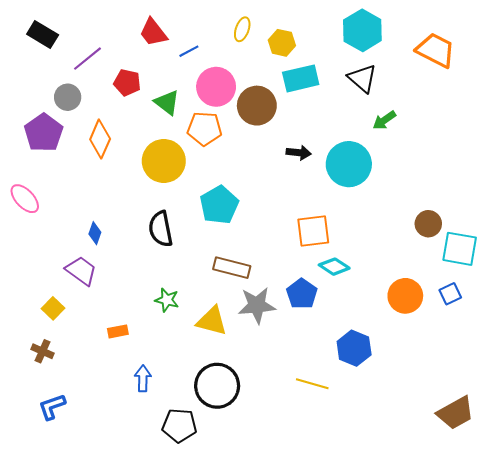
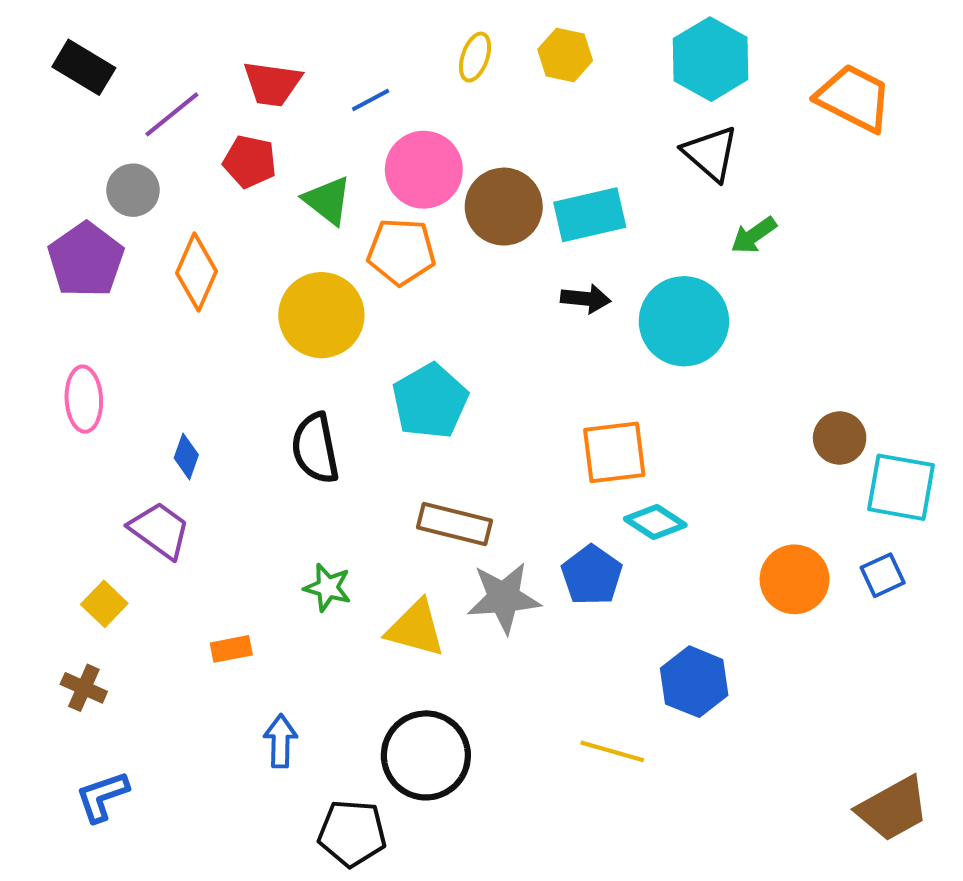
red trapezoid: (153, 32) -> (272, 84), moved, turned -44
yellow hexagon: (282, 43) -> (565, 55), moved
cyan rectangle: (301, 78) -> (590, 215), moved
pink ellipse: (25, 199) -> (84, 399), moved, turned 40

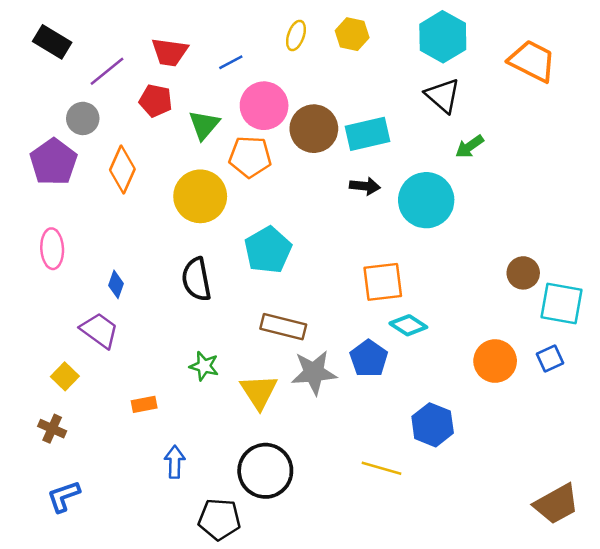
green triangle: (328, 200) -> (204, 125), turned 32
yellow triangle: (416, 628) -> (259, 392), turned 42

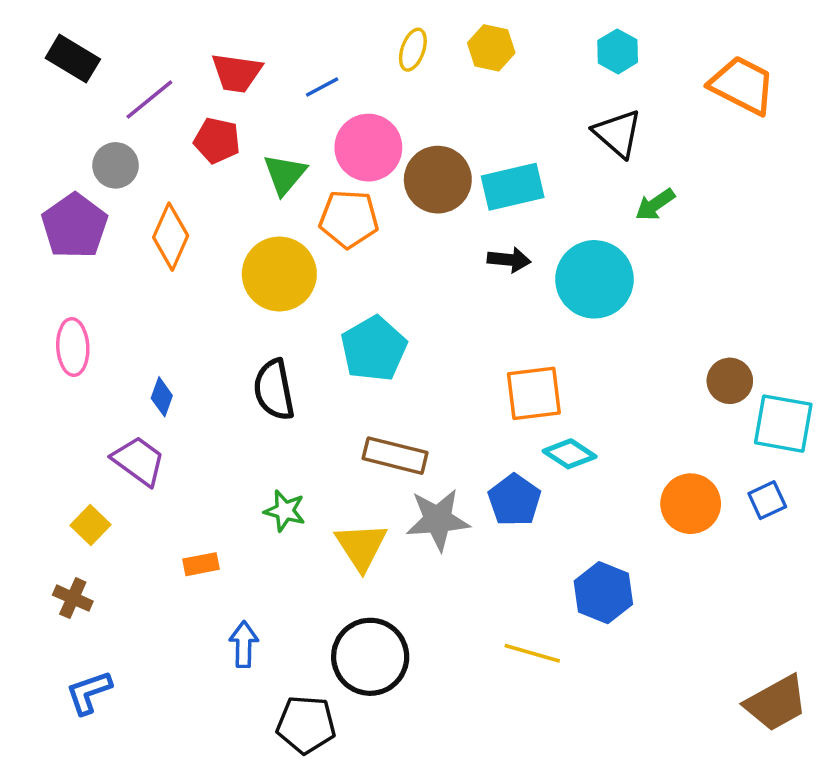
cyan hexagon: (443, 37) -> (618, 51), size x0.6

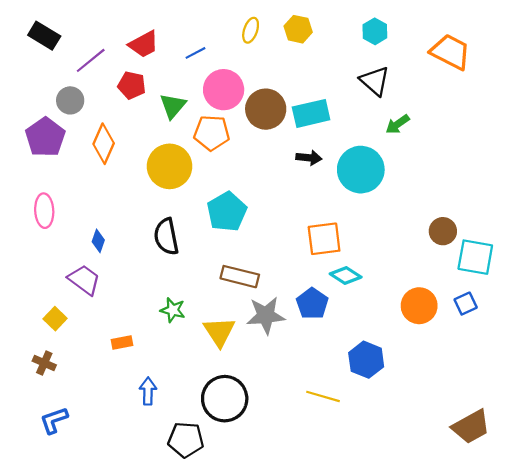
red trapezoid: (237, 73) -> (144, 44), turned -36

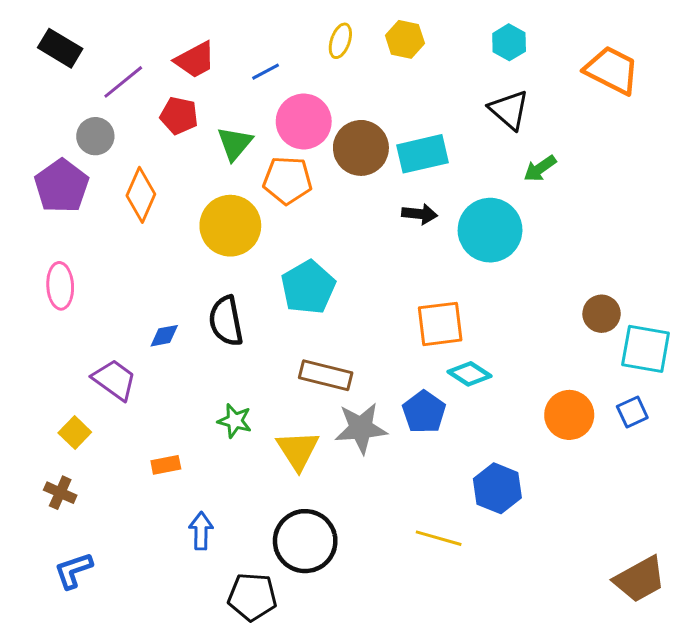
blue diamond: (98, 241) -> (164, 336), moved, turned 60

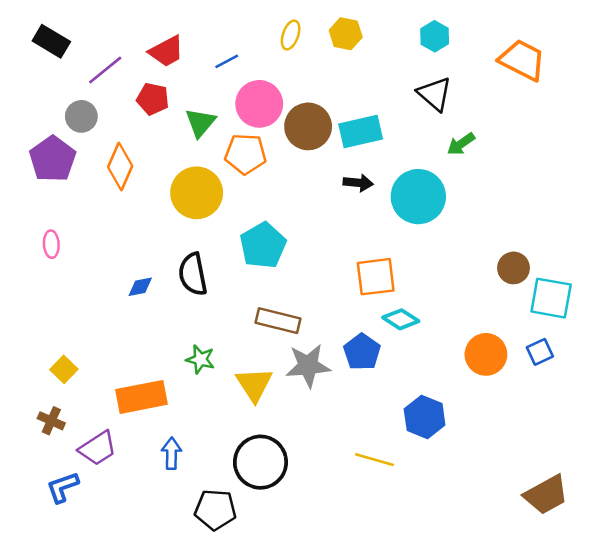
pink ellipse: (60, 286) -> (51, 244), size x0.7
purple trapezoid: (114, 380) -> (98, 448), moved, turned 111
orange rectangle: (166, 465) -> (141, 397), size x2.0

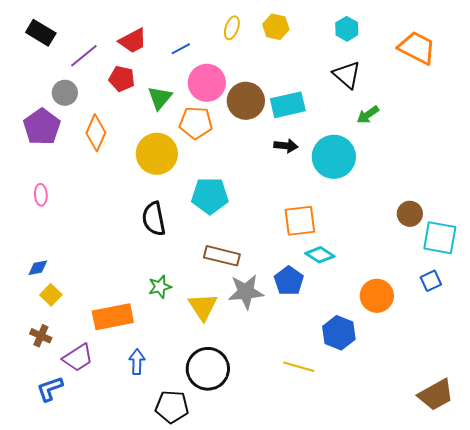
cyan pentagon: (263, 245) -> (210, 196), turned 30
blue diamond: (140, 287) -> (38, 268), moved
orange circle: (486, 354) -> (377, 296), moved
green star: (200, 359) -> (160, 287), turned -30

